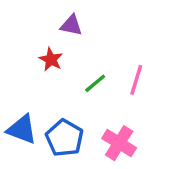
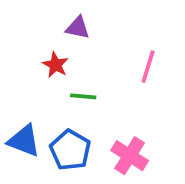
pink line: (136, 80) -> (148, 67), moved
green line: (95, 83) -> (83, 96), moved, turned 45

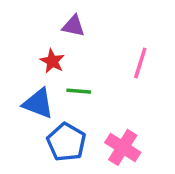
blue triangle: (24, 141) -> (38, 103), moved

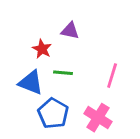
purple triangle: (73, 26) -> (70, 31), moved
pink line: (140, 63) -> (112, 76), moved

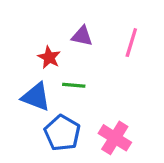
pink line: (112, 76) -> (131, 43), moved

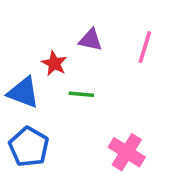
blue triangle: (36, 97) -> (23, 92), moved
blue pentagon: (62, 133) -> (29, 147), moved

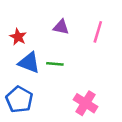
red star: (54, 63) -> (18, 37), moved
blue triangle: (23, 92) -> (29, 63), moved

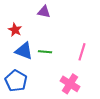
purple triangle: (61, 27) -> (44, 12), moved
pink line: (98, 32) -> (82, 52), moved

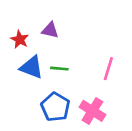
purple triangle: (44, 12) -> (50, 30), moved
blue pentagon: (16, 81) -> (55, 107), moved

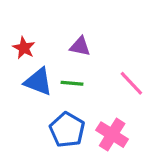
purple triangle: (50, 30) -> (80, 46), moved
pink line: (108, 69) -> (131, 83), turned -60

